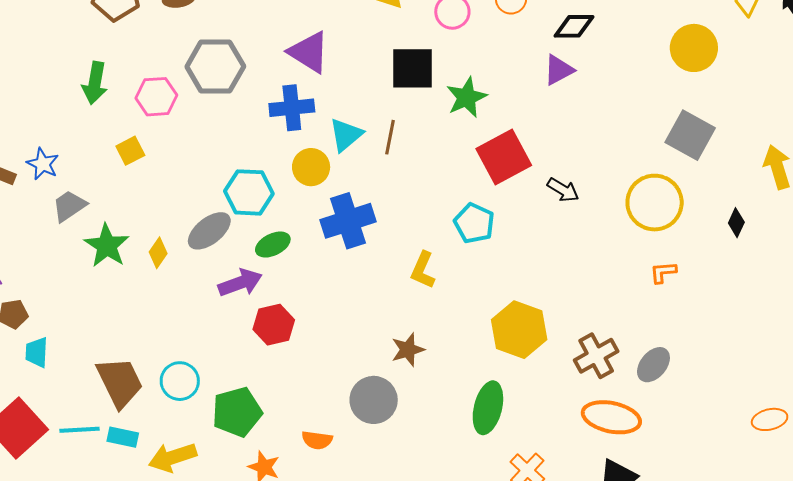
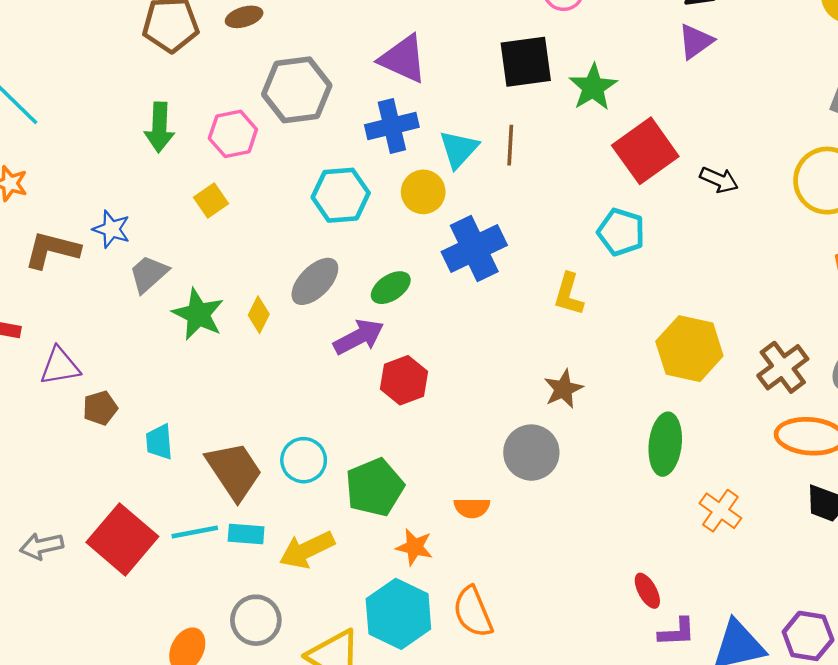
cyan hexagon: (249, 192) -> (341, 195), moved
cyan trapezoid: (37, 352) -> (159, 442), moved

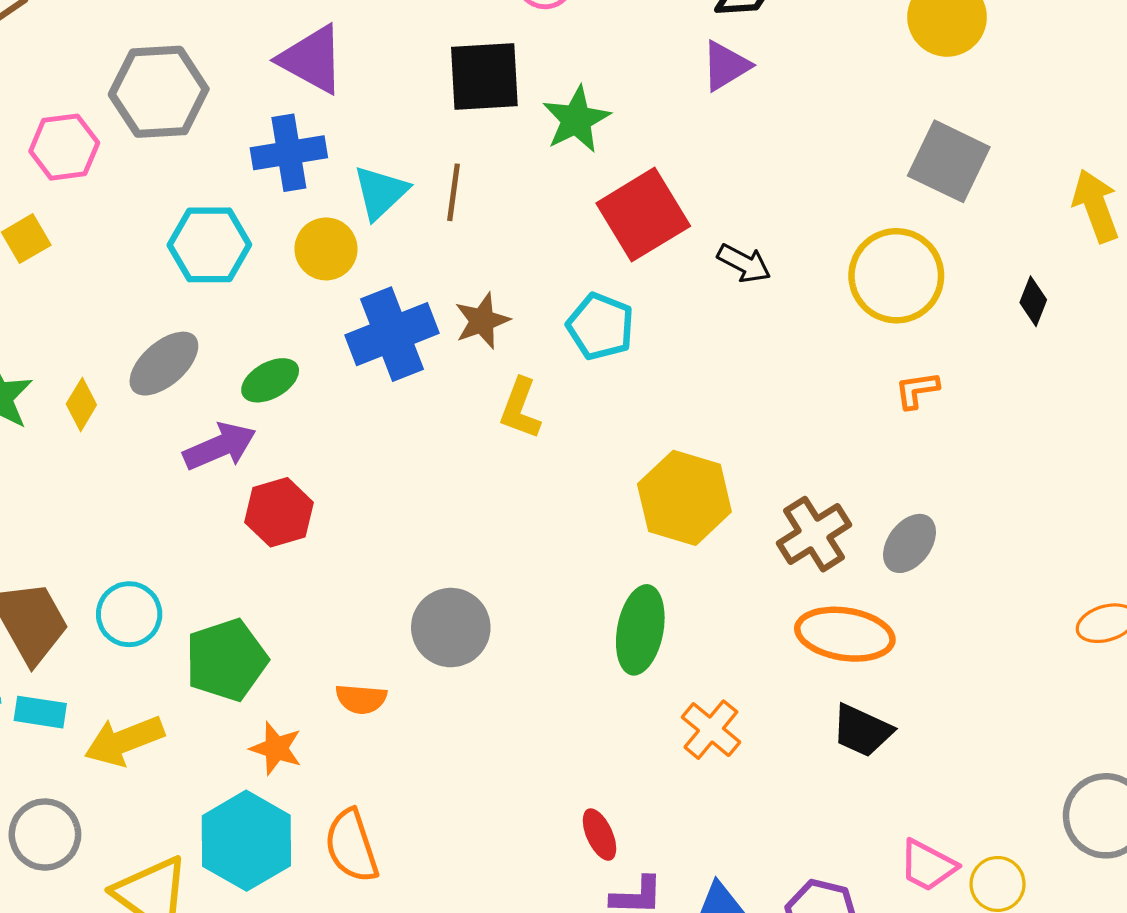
brown star: (563, 389) -> (482, 321), moved

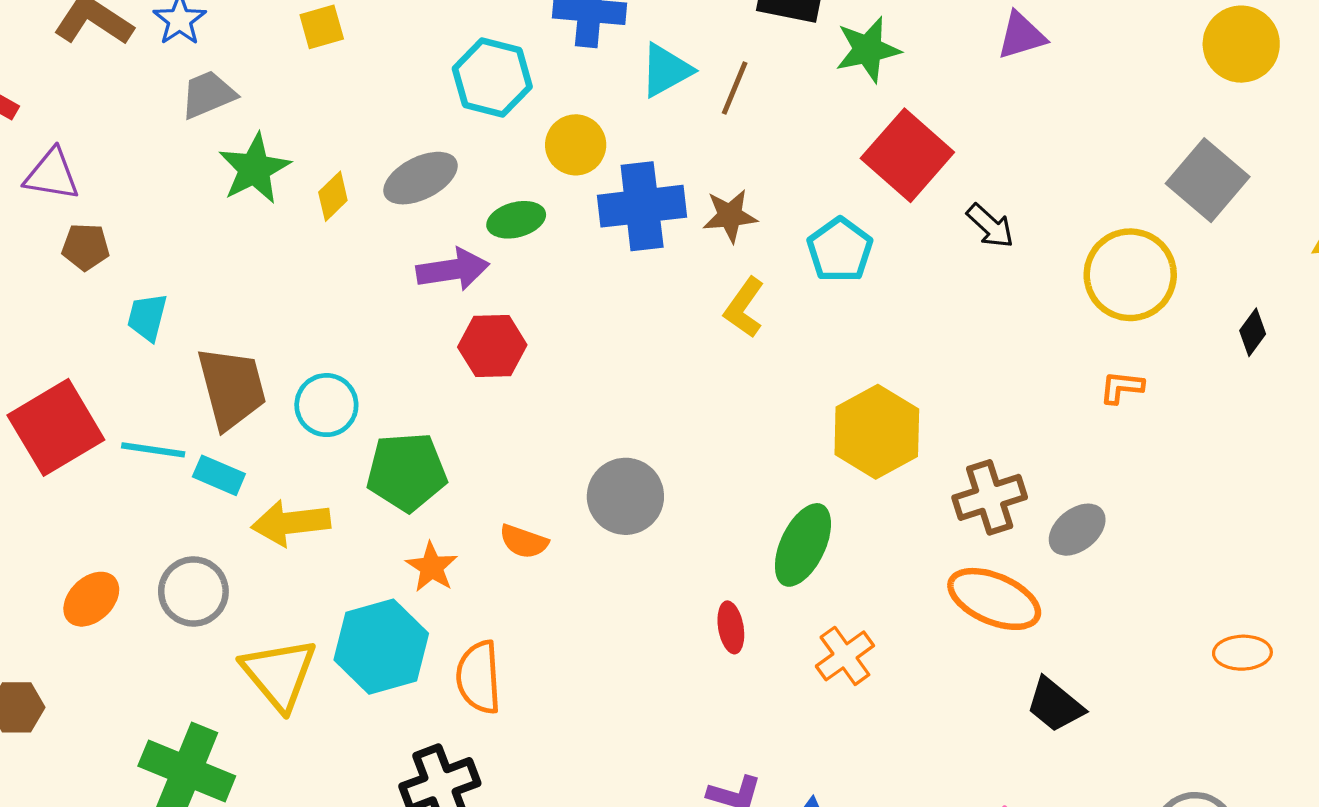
red square: (643, 215) -> (907, 155), turned -32
yellow circle: (326, 249) -> (576, 145), moved
black trapezoid: (862, 730) -> (1055, 705), moved
red ellipse: (599, 835) -> (731, 627), moved

